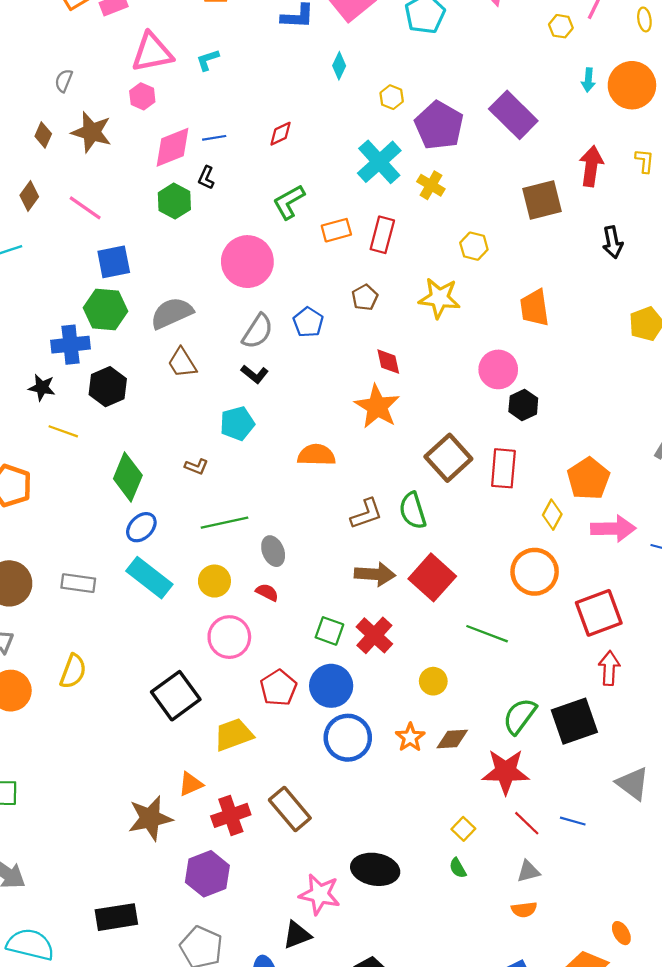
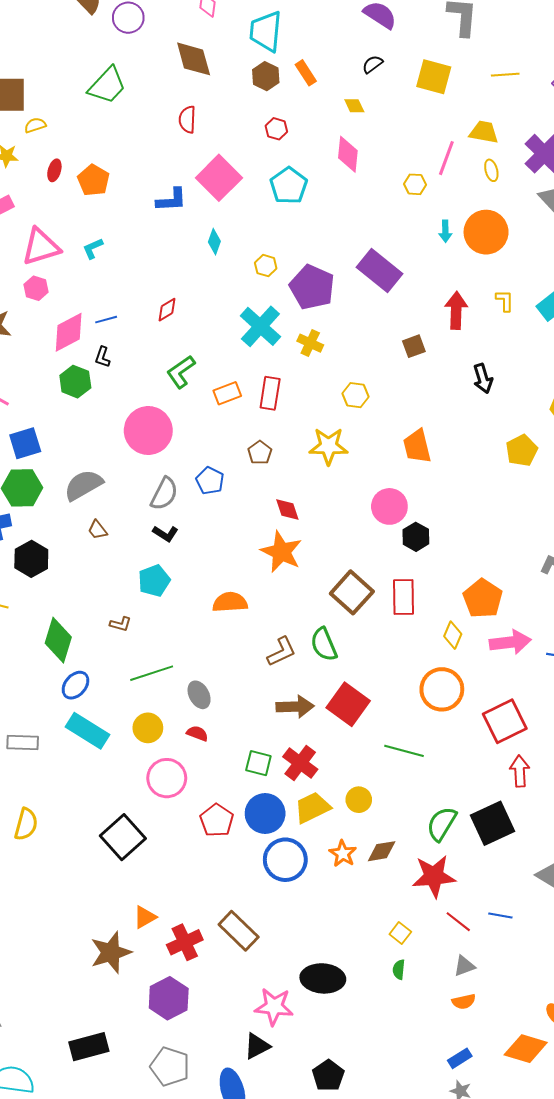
brown square: (542, 200) -> (414, 346), size x0.6
brown trapezoid: (182, 363) -> (98, 530), size x0.7
yellow trapezoid: (234, 735) -> (312, 808), moved
green semicircle: (458, 868) -> (399, 969), turned 42

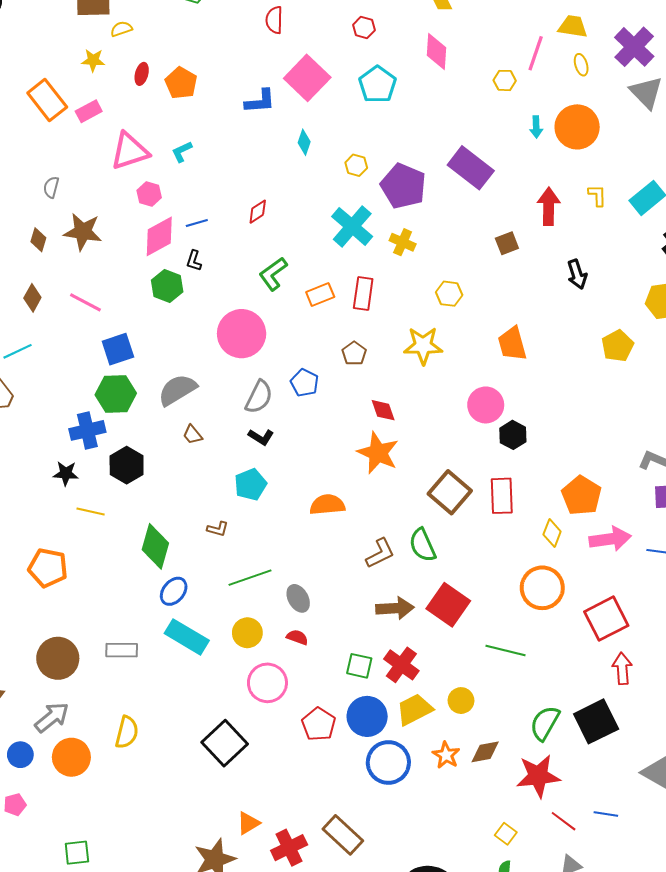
pink hexagon: (36, 288) -> (149, 194), moved

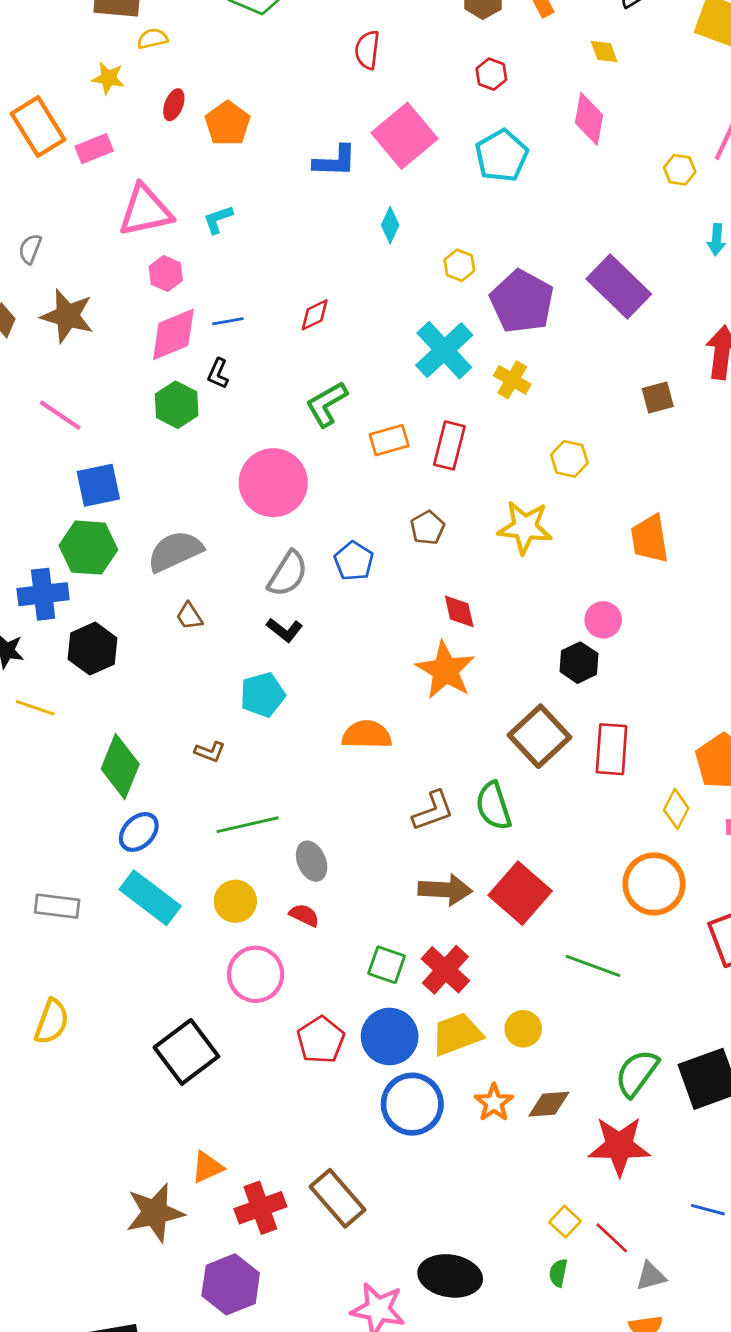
pink circle: (486, 405) -> (603, 620), size x0.7
black hexagon: (513, 435) -> (579, 663), moved
red line: (564, 821) -> (612, 1238), moved

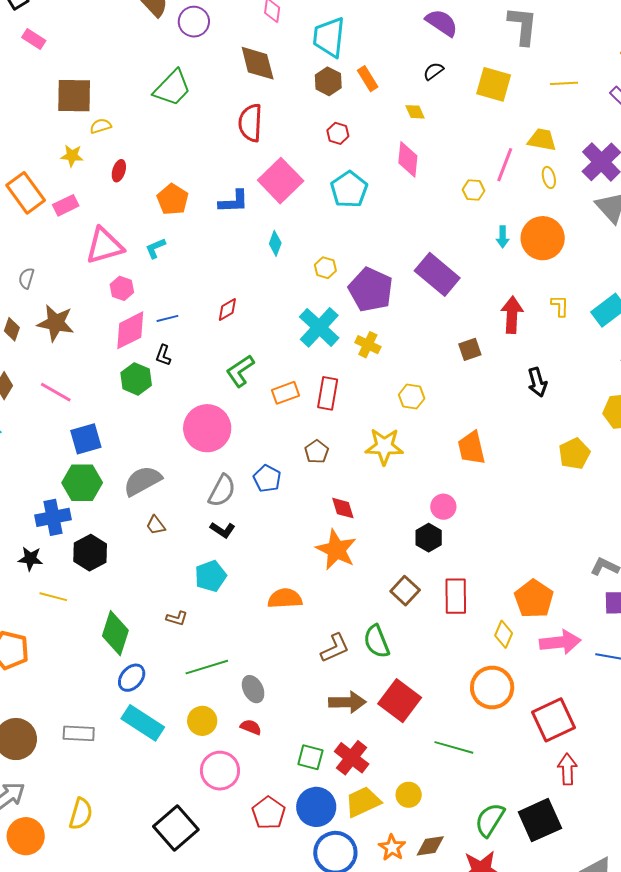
red semicircle: (367, 50) -> (250, 123), size x1.4
orange pentagon: (228, 123) -> (173, 199), moved
brown square: (539, 736) -> (405, 591), size x0.7

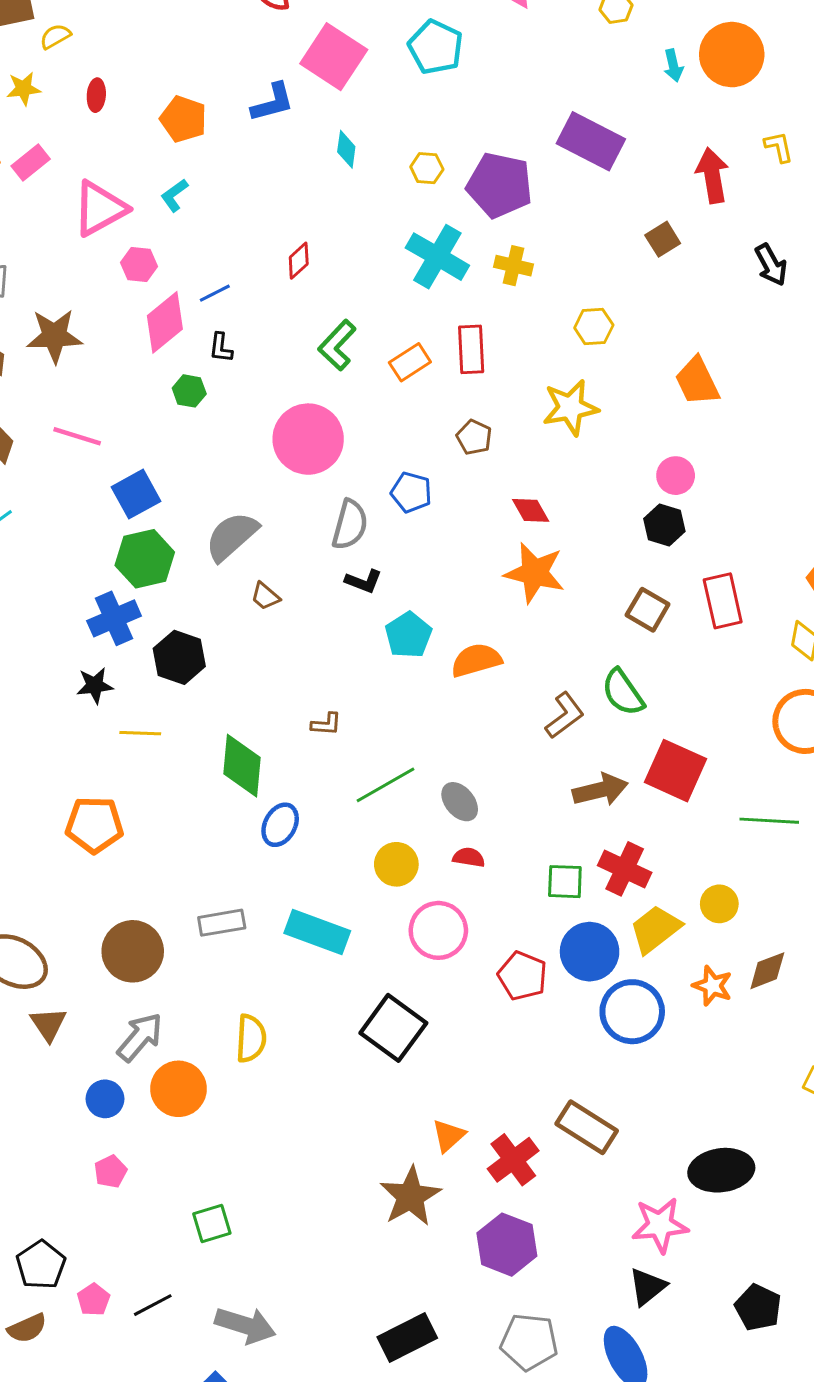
green hexagon: (136, 379) -> (189, 391), size x0.7
cyan pentagon: (211, 576) -> (408, 635), moved
cyan rectangle: (143, 723) -> (317, 932), moved

